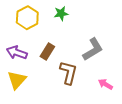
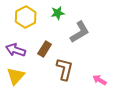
gray L-shape: (93, 49) -> (80, 32), moved

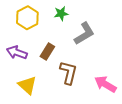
yellow triangle: (16, 76) -> (27, 85), moved, turned -30
pink arrow: (100, 80) -> (105, 84), size x1.5

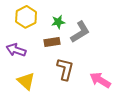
green star: (61, 14) -> (58, 22), moved
brown rectangle: (47, 51) -> (52, 42), moved, turned 49

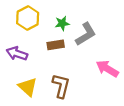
brown L-shape: (65, 69) -> (61, 86), moved
pink arrow: (100, 80) -> (107, 69), moved

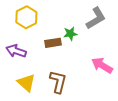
green star: (62, 23) -> (70, 34), moved
gray L-shape: (86, 34) -> (96, 18), moved

